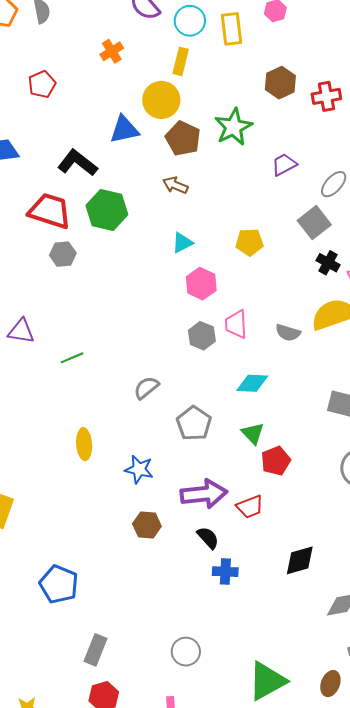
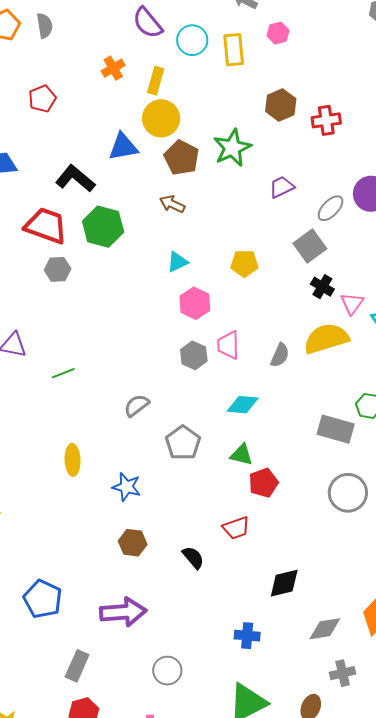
yellow rectangle: (181, 61) -> (156, 81), moved
gray semicircle: (288, 333) -> (280, 355), turned -85
green triangle: (253, 433) -> (241, 455), turned -35
purple arrow: (204, 494) -> (123, 612), moved
blue cross: (225, 572) -> (247, 636), moved

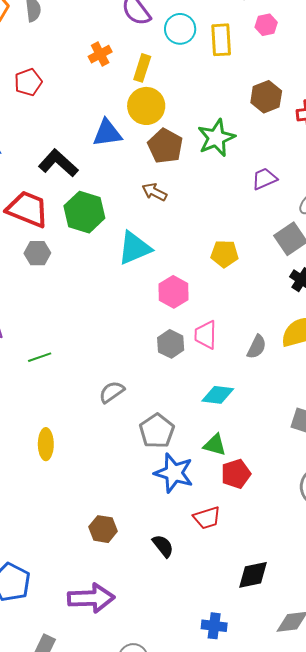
cyan triangle: (177, 262) -> (134, 248), moved, size x1.6
blue star: (127, 487) -> (174, 473), moved, size x1.4

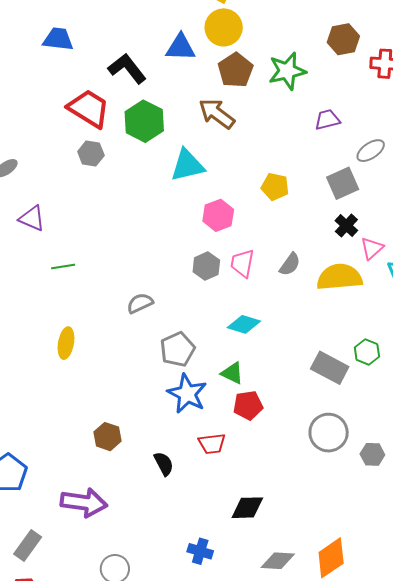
brown arrow: (154, 192) -> (217, 114), size x1.5
gray semicircle: (257, 347) -> (290, 264), moved
green line: (40, 357) -> (63, 266), moved

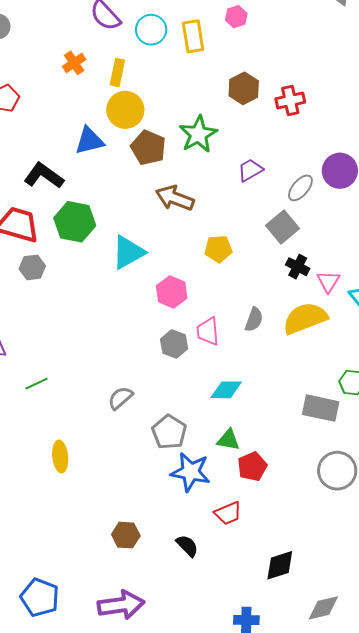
brown arrow: (217, 114) -> (175, 198), moved

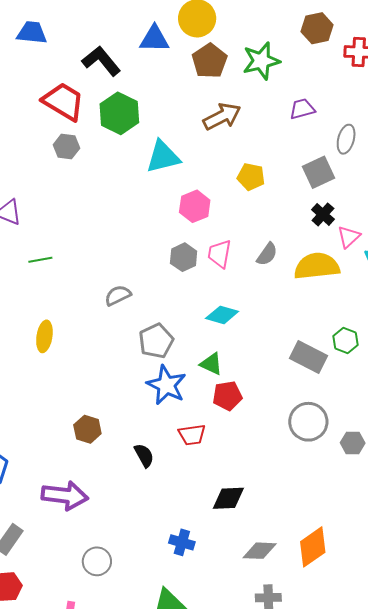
gray ellipse: (300, 188) -> (346, 139), turned -40
brown arrow: (175, 198) -> (222, 116), turned 117

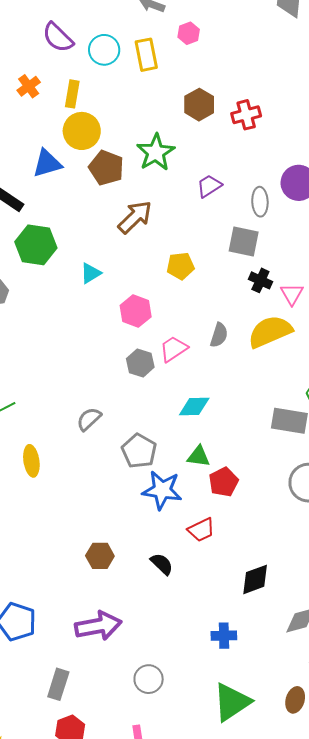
cyan triangle: (163, 157) -> (91, 273), size x0.6
gray square: (319, 172) -> (244, 241), turned -36
pink trapezoid: (220, 254) -> (174, 349), turned 64
yellow ellipse: (44, 336) -> (31, 461), moved

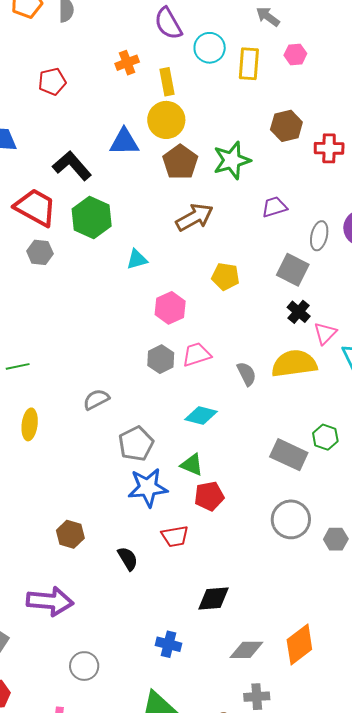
yellow rectangle: (72, 94) -> (167, 82), turned -36
gray semicircle: (219, 335) -> (247, 374), moved, turned -60
blue star: (162, 490) -> (148, 487), turned -30

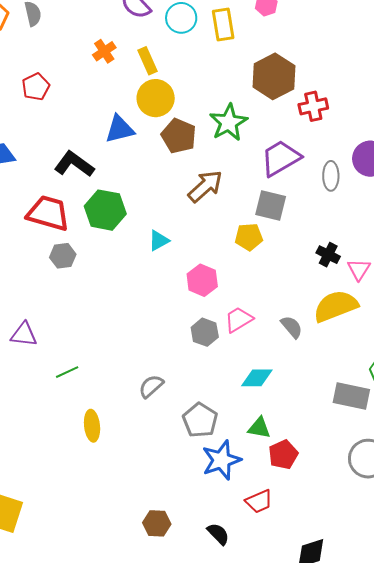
brown hexagon: (286, 126) -> (274, 76), size x1.4
red cross: (329, 148) -> (313, 106), moved
purple trapezoid: (274, 207) -> (281, 158), size x1.6
gray square: (293, 270) -> (271, 205), moved

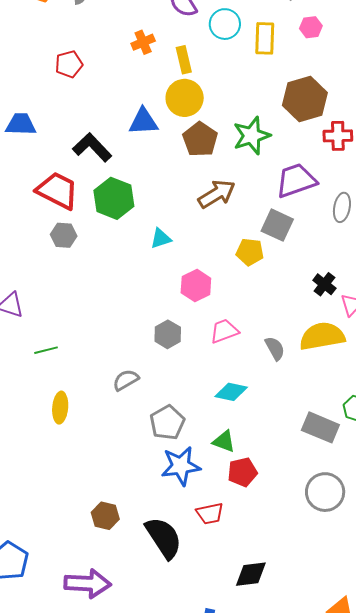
gray hexagon: (205, 332) -> (168, 334), moved
black semicircle: (218, 534) -> (164, 538), size x1.8

